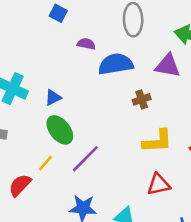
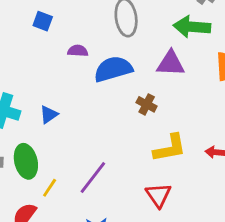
brown cross: (142, 99) -> (147, 104), turned -36
green ellipse: (60, 130) -> (26, 161), moved, turned 32
red triangle: (159, 184) -> (158, 195), moved, turned -45

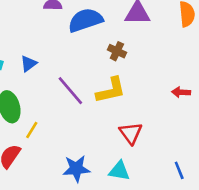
yellow L-shape: (170, 148) -> (111, 90), moved
purple line: (93, 178) -> (70, 91), moved, turned -76

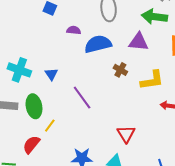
blue triangle: (29, 64) -> (51, 74), turned -32
yellow L-shape: (111, 90) -> (152, 80), moved

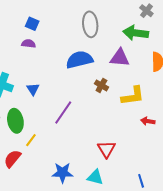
purple semicircle: (74, 30) -> (29, 44), moved
purple line: (82, 98) -> (63, 113), turned 70

